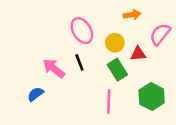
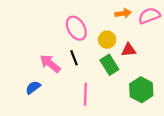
pink semicircle: (160, 34) -> (149, 16), moved, turned 30
pink line: (109, 101) -> (85, 94), moved

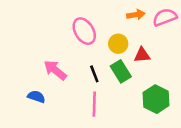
black line: (74, 58) -> (94, 74), moved
blue semicircle: (33, 87) -> (36, 97), turned 56

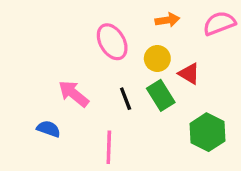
orange arrow: (136, 15) -> (167, 20), moved
red triangle: (142, 55) -> (189, 74), turned 36
pink line: (94, 104) -> (109, 147), moved

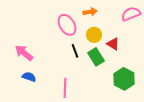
orange arrow: (167, 20) -> (90, 12), moved
pink arrow: (74, 94) -> (24, 53), moved
black line: (126, 99) -> (75, 51), moved

